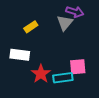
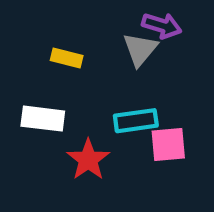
yellow rectangle: (31, 27) -> (67, 58), turned 48
cyan rectangle: (63, 78) -> (136, 121), moved

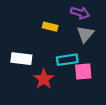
gray triangle: (140, 49) -> (85, 34), moved
yellow rectangle: (67, 58) -> (50, 27), moved

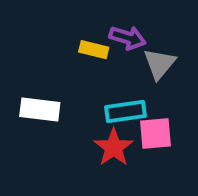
purple arrow: (80, 13) -> (128, 38), moved
red star: (44, 79) -> (114, 147), moved

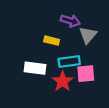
yellow rectangle: (94, 50) -> (52, 41), moved
white rectangle: (40, 110) -> (35, 68), moved

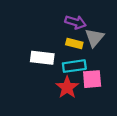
yellow rectangle: (52, 41) -> (74, 44), moved
white rectangle: (35, 68) -> (42, 58), moved

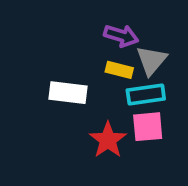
cyan rectangle: (74, 66) -> (146, 94), moved

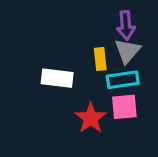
purple arrow: (121, 36) -> (126, 25), moved, turned 68
yellow rectangle: (119, 70) -> (100, 59), turned 70

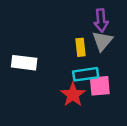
white rectangle: (57, 78) -> (24, 63), moved
cyan rectangle: (123, 80) -> (86, 74), moved

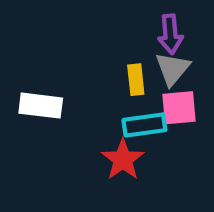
pink square: (100, 86) -> (179, 108), moved

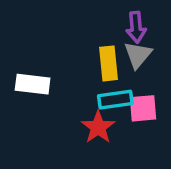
yellow rectangle: (136, 80) -> (108, 63), size x1.4
pink square: (179, 108) -> (143, 108), moved

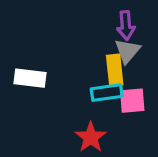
yellow rectangle: (108, 63) -> (115, 70), moved
red star: (98, 127) -> (91, 137), moved

